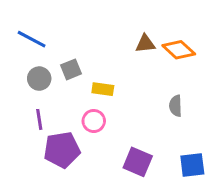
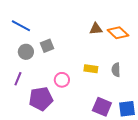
yellow rectangle: (103, 89) -> (91, 69), moved
purple line: (39, 119) -> (18, 79), moved, turned 32
purple square: (138, 162) -> (102, 107), moved

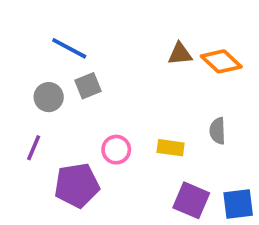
blue line: (21, 26) -> (69, 48), moved
yellow rectangle: (91, 69) -> (171, 148), moved

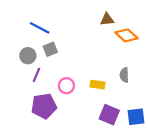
brown triangle: (180, 54) -> (107, 19), moved
purple line: (34, 148) -> (36, 75), moved

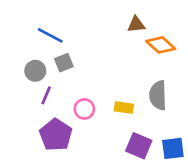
gray semicircle: (124, 75) -> (158, 95), size x1.5
purple pentagon: (44, 106) -> (56, 135), turned -30

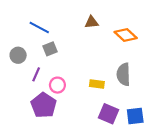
brown triangle: (136, 24) -> (92, 22), moved
gray circle: (35, 71) -> (18, 55), moved
pink circle: (84, 109) -> (57, 85), moved

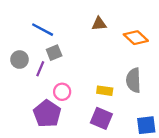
purple line: (36, 74) -> (40, 69), moved
purple square: (109, 114) -> (101, 118), moved

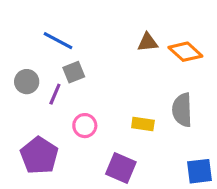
brown triangle: (99, 24) -> (148, 42), moved
purple pentagon: (47, 114) -> (39, 155), moved
purple square: (101, 118) -> (121, 168), moved

